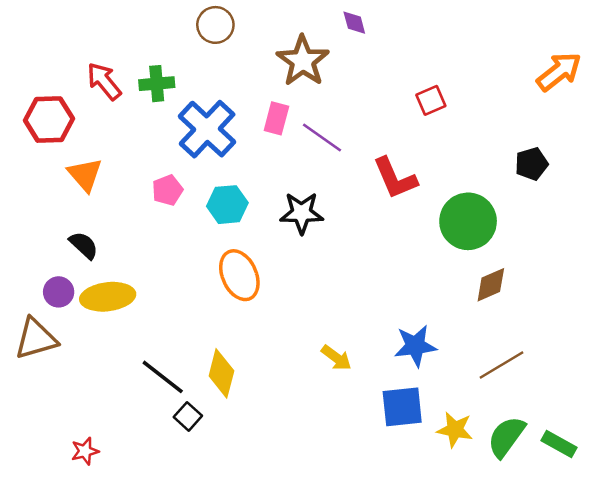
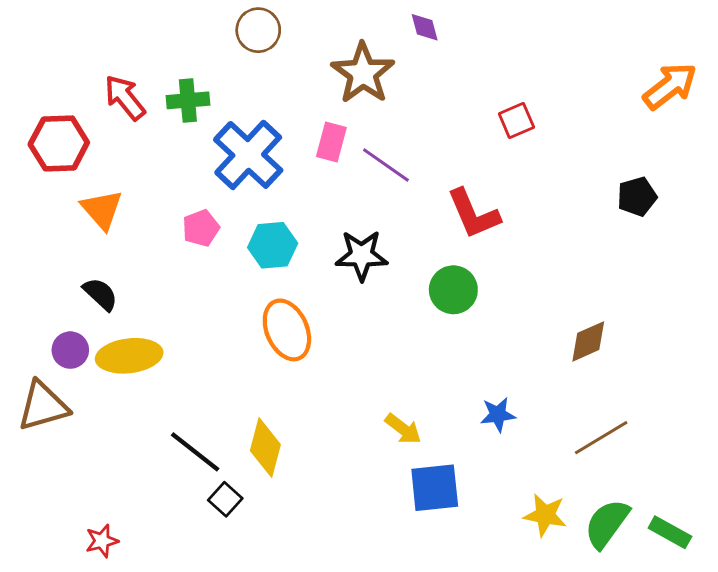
green circle: (468, 221) -> (453, 290), moved, size x0.7
blue star: (415, 346) -> (498, 415), size x0.7
blue square: (402, 407) -> (435, 488), moved

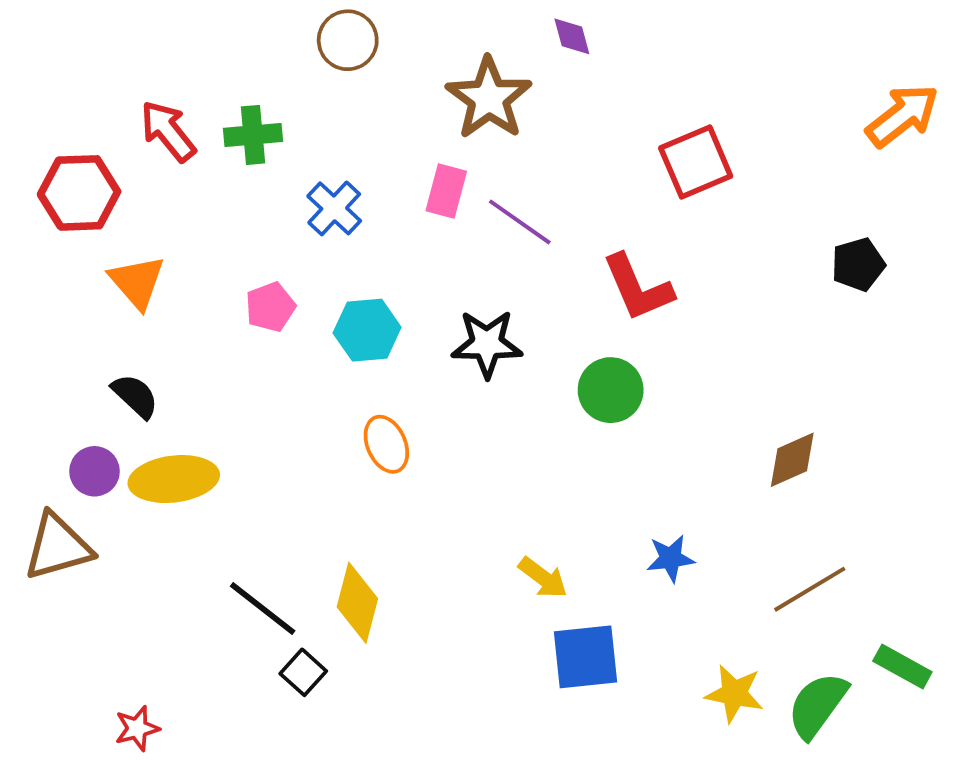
red square: (516, 121) -> (696, 162), size x1.5
blue cross: (248, 155) -> (334, 208), size x0.6
orange ellipse: (287, 330) -> (386, 444), size x0.7
green rectangle: (670, 532) -> (902, 667), moved

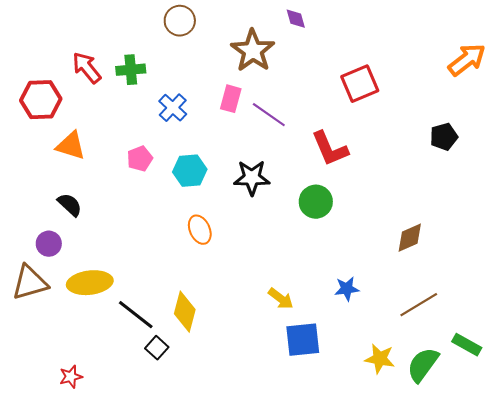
orange triangle: (137, 282) -> (71, 146), turned -32
yellow ellipse: (174, 479) -> (90, 283), moved

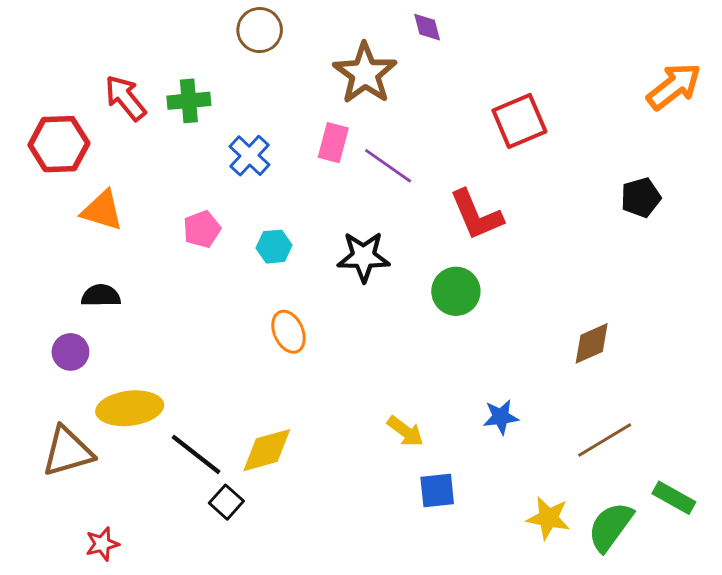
cyan hexagon: (190, 171) -> (274, 247), size x0.7
black semicircle: (70, 205) -> (101, 296), turned -44
brown triangle: (30, 283) -> (68, 452), moved
yellow diamond: (185, 312) -> (267, 450), turned 60
blue square: (303, 340) -> (437, 491), size x0.7

